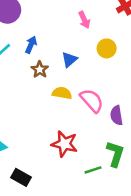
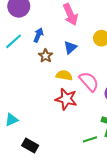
pink arrow: (84, 20) -> (70, 14), moved, size x1.5
red star: (64, 144) -> (66, 99), moved

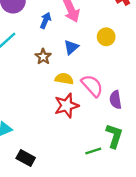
blue arrow: (38, 35) -> (46, 20), moved
red star: (66, 99) -> (67, 106), turned -30

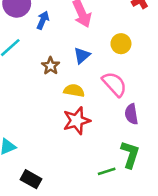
blue arrow: (46, 20) -> (43, 20), moved
pink semicircle: (92, 86) -> (114, 84), moved

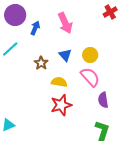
yellow circle: (121, 44) -> (90, 55), moved
blue triangle: (82, 55) -> (65, 55), turned -32

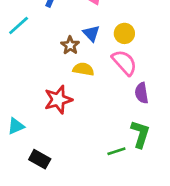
brown star: (41, 63) -> (70, 45), moved
red star: (61, 105) -> (58, 100), moved

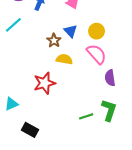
green line: (116, 151) -> (86, 116), moved

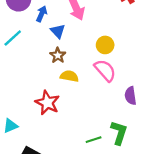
blue triangle: (71, 31) -> (58, 31), moved
purple semicircle: (110, 78) -> (130, 96), moved
red star: (45, 83) -> (47, 103), turned -30

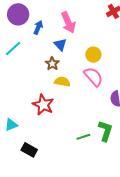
blue triangle: (58, 31) -> (60, 45), moved

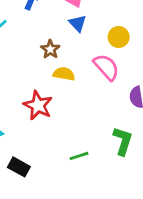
blue triangle: (60, 45) -> (78, 23), moved
yellow circle: (93, 55) -> (119, 37), moved
green line: (83, 137) -> (79, 156), moved

